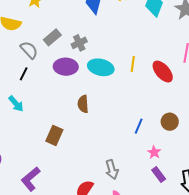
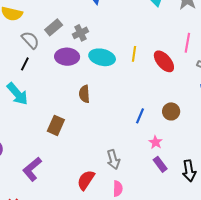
cyan arrow: (16, 104) -> (17, 94), size x1.4

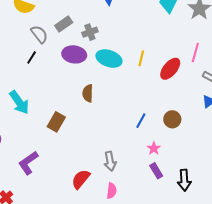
red ellipse: (164, 61) -> (170, 69), turned 75
cyan arrow: (17, 94) -> (19, 102), moved

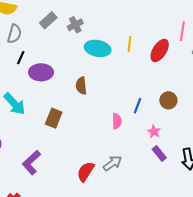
gray semicircle: (39, 34) -> (14, 34), moved, turned 60
purple ellipse: (74, 54) -> (41, 72), moved
gray arrow: (110, 161) -> (112, 163), moved, turned -108
pink semicircle: (112, 191) -> (117, 121), moved

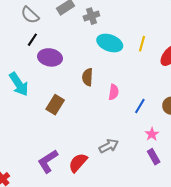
gray semicircle: (14, 34) -> (30, 15), turned 108
pink semicircle: (117, 121) -> (114, 92), moved
purple L-shape: (31, 162) -> (48, 161), moved
gray arrow: (112, 163) -> (109, 146), moved

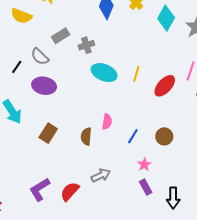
gray semicircle: (30, 15) -> (40, 57), moved
black line: (32, 40) -> (17, 67), moved
brown semicircle: (88, 77) -> (86, 136), moved

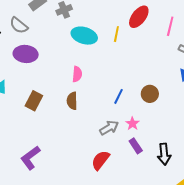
red ellipse: (165, 86) -> (139, 17), moved
pink semicircle: (107, 122) -> (77, 74), moved
gray arrow: (101, 175) -> (109, 128), moved
red semicircle: (70, 191) -> (100, 160), moved

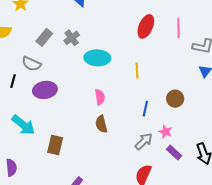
yellow line: (116, 34) -> (137, 71), moved
brown rectangle: (34, 101) -> (55, 145), moved

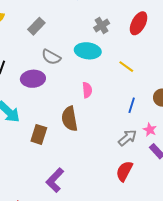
gray cross: (72, 38) -> (102, 26), moved
gray semicircle: (31, 64) -> (51, 57), moved
yellow line: (137, 71) -> (126, 67), turned -56
brown semicircle: (101, 124) -> (70, 119), moved, size x1.4

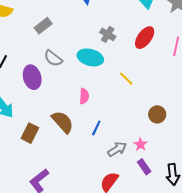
gray cross: (102, 26) -> (108, 34), turned -35
purple ellipse: (33, 79) -> (32, 77), turned 70
blue line: (132, 105) -> (96, 128), moved
brown semicircle: (70, 119) -> (63, 122), turned 140

